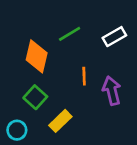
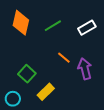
orange diamond: (37, 56) -> (21, 23), moved
orange line: (84, 76) -> (64, 58), turned -48

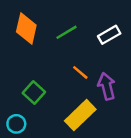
yellow rectangle: (46, 92) -> (80, 115), moved, size x1.4

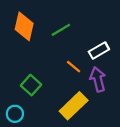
white rectangle: (109, 35) -> (99, 51), moved

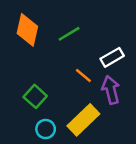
cyan circle: (15, 114) -> (46, 129), moved

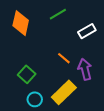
green line: (69, 34) -> (58, 14), moved
white rectangle: (112, 57) -> (87, 31), moved

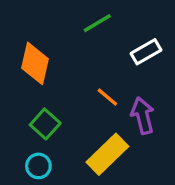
orange diamond: (21, 23) -> (35, 63), moved
cyan circle: (35, 99) -> (38, 166), moved

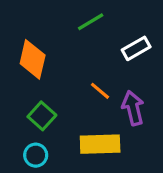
yellow rectangle: (107, 154) -> (100, 144), turned 42

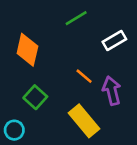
yellow rectangle: (100, 144) -> (84, 121), turned 52
cyan circle: (36, 155) -> (14, 130), moved

